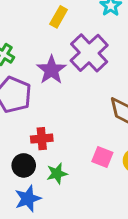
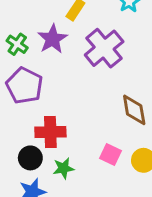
purple star: (51, 70) -> (52, 39), moved
red cross: (42, 139) -> (50, 132), size x1.4

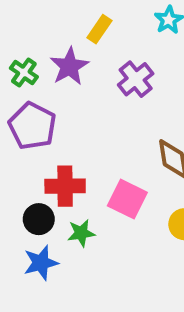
purple cross: (104, 48) -> (136, 79), size x0.7
pink square: (111, 155) -> (127, 199), moved, size x1.4

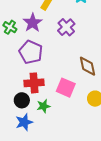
purple pentagon: (32, 126) -> (31, 52), moved

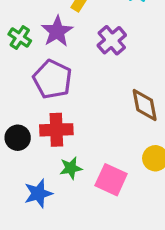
pink square: (66, 88) -> (111, 180), moved
black circle: (22, 100) -> (18, 138), moved

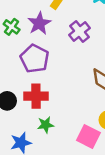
pink square: (111, 180) -> (88, 136), moved

